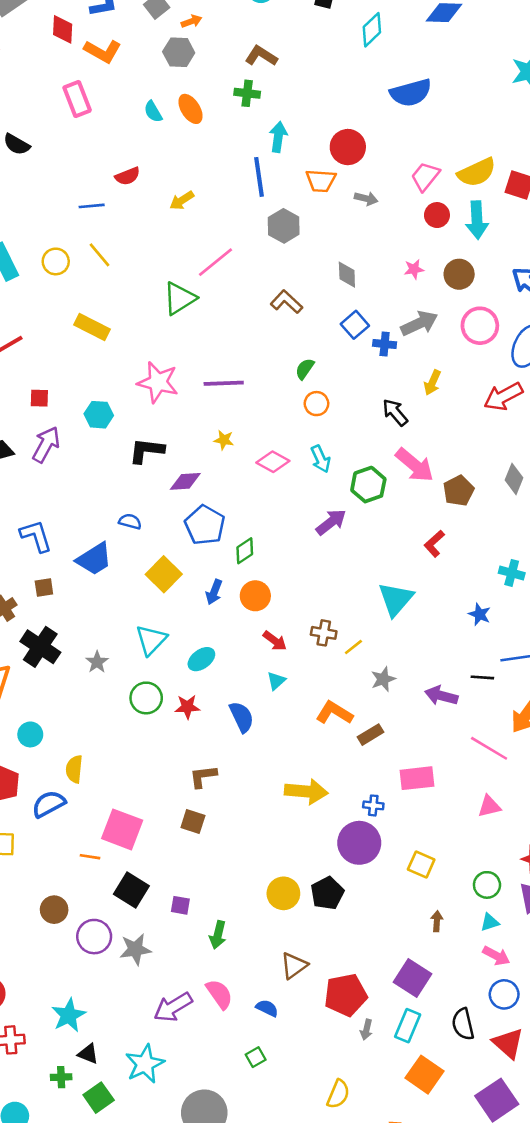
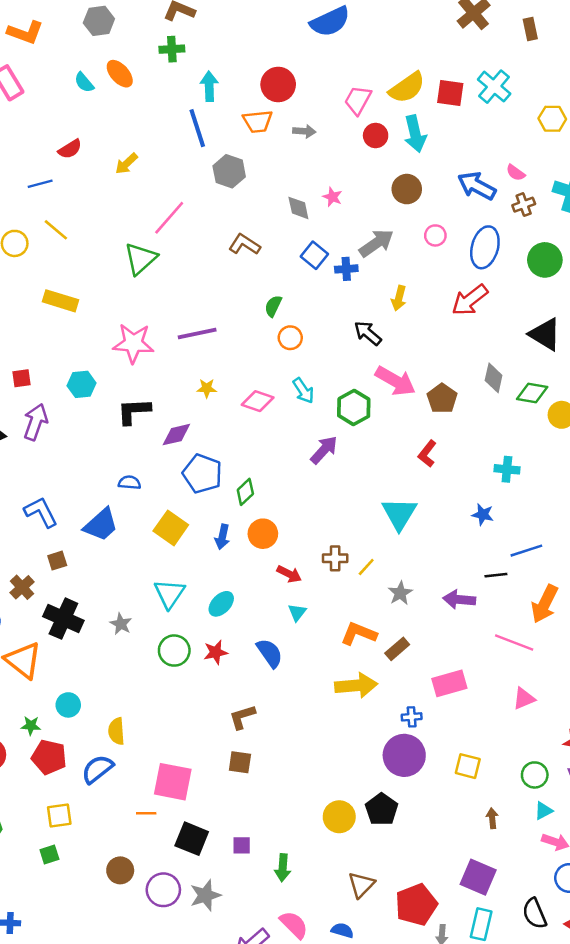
pink star: (414, 269) -> (332, 197), moved, turned -30
pink circle: (480, 326) -> (435, 235), size x0.6
yellow arrow: (306, 791) -> (356, 685), moved

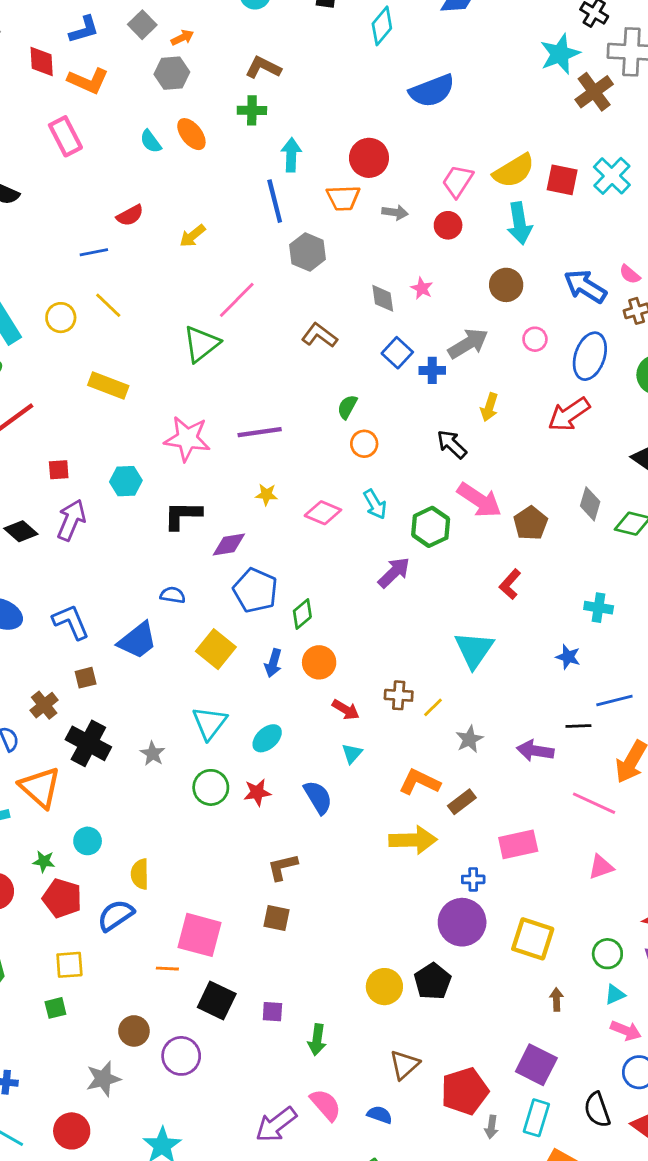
red circle: (376, 135) -> (448, 225), moved
yellow square: (468, 766) -> (533, 939), size x1.4
gray star: (205, 895) -> (103, 1079), moved

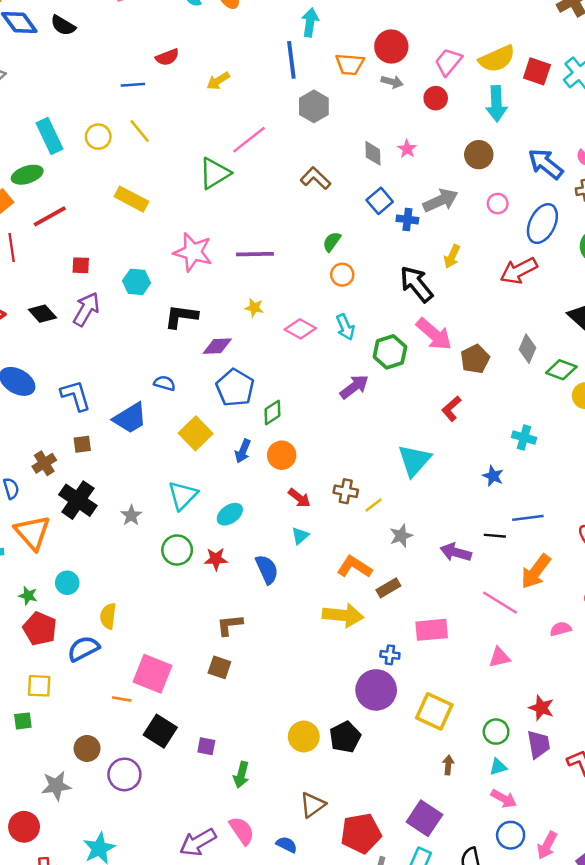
red circle: (369, 158) -> (391, 47), moved
black arrow: (452, 444) -> (416, 284), size x1.4

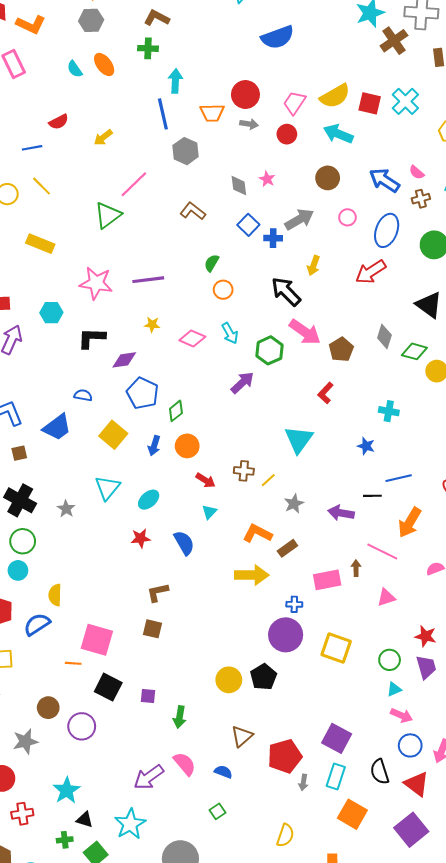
cyan arrow: (496, 104) -> (338, 134), turned 120
green circle: (177, 550) -> (23, 541), moved
brown arrow: (448, 765) -> (356, 568), moved

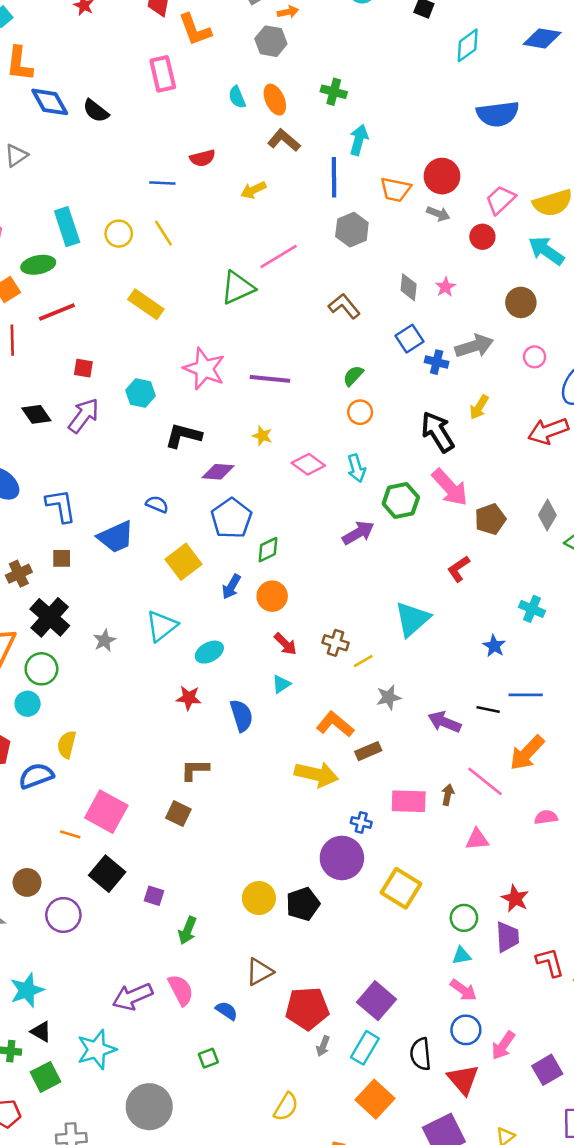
brown L-shape: (157, 18) -> (284, 140), moved
orange L-shape: (31, 25) -> (195, 30), turned 32

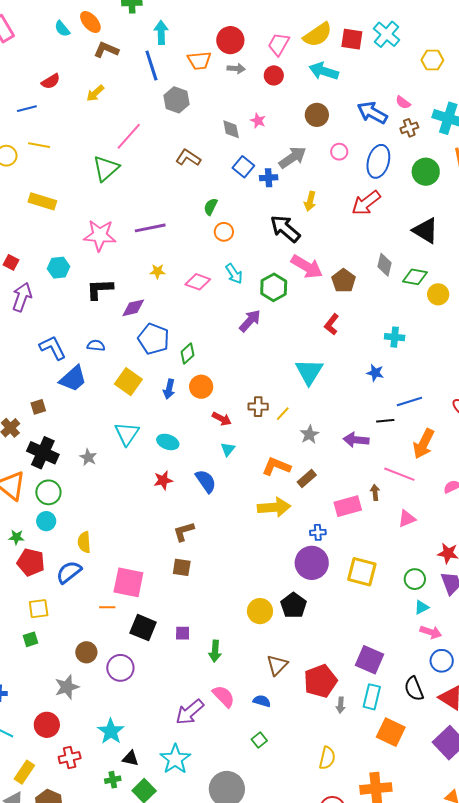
yellow line: (163, 233) -> (39, 145), turned -30
red square: (83, 368) -> (11, 262), turned 35
blue L-shape: (61, 506) -> (53, 348), moved
cyan ellipse: (209, 652) -> (168, 442), turned 65

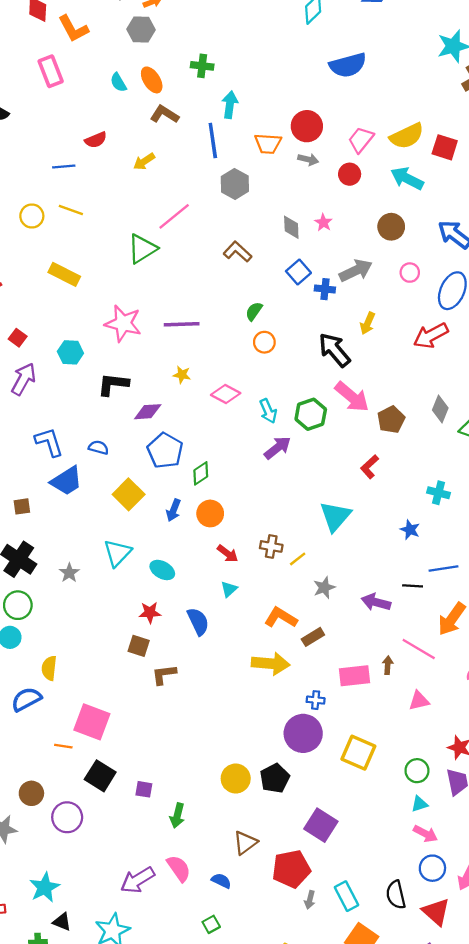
cyan arrow: (234, 274) -> (268, 411), moved
brown square: (182, 567) -> (139, 646), moved
purple square: (369, 660) -> (321, 825), moved
cyan rectangle: (372, 697) -> (346, 896), turned -50

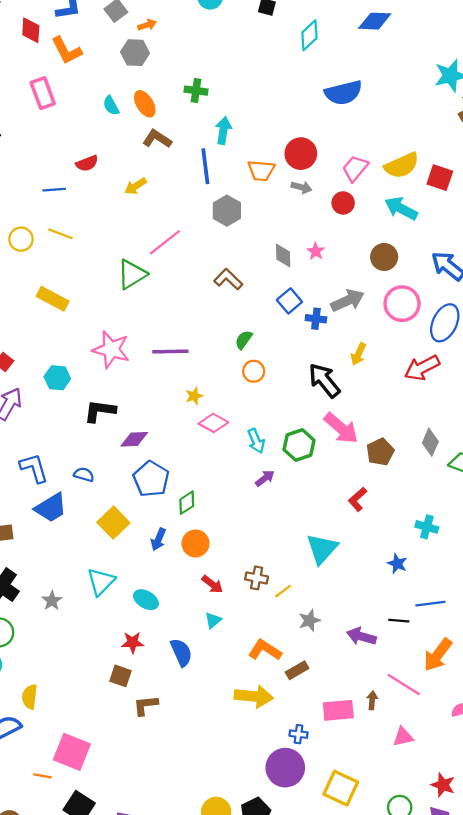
pink circle: (410, 273) -> (402, 304), size x1.8
yellow star: (182, 375) -> (194, 396), moved, turned -30
purple arrow: (278, 448) -> (265, 478), size x0.7

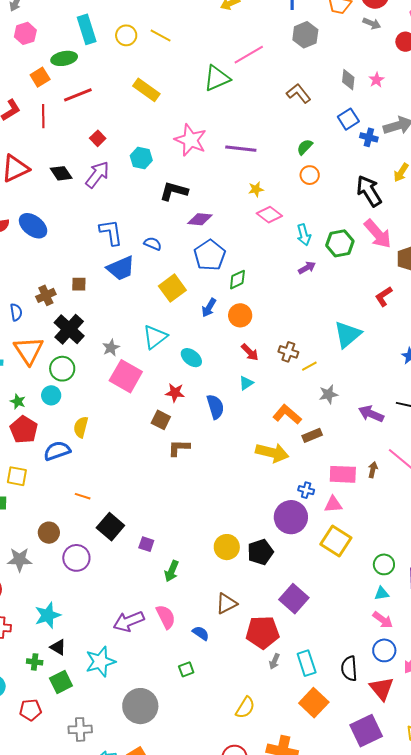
pink triangle: (403, 737) -> (333, 504), moved
pink square: (72, 752) -> (126, 376), moved

